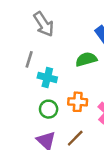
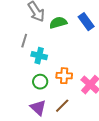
green semicircle: (86, 59) -> (58, 23), moved

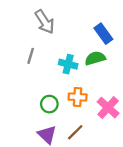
green semicircle: (58, 23) -> (95, 58), moved
cyan cross: (39, 56) -> (68, 64), moved

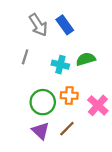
blue rectangle: (103, 34) -> (65, 25), moved
green circle: (49, 104) -> (43, 102), size x1.5

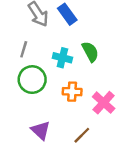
green semicircle: (86, 59) -> (90, 52), turned 78
green circle: (43, 102) -> (32, 80), moved
brown line: (67, 129) -> (82, 135), moved

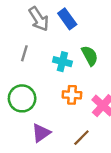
green circle: (32, 80) -> (22, 98), moved
purple triangle: (41, 130) -> (41, 133), turned 42

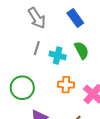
blue rectangle: (67, 19) -> (75, 18), moved
gray line: (24, 53) -> (37, 48), moved

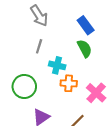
blue rectangle: (75, 18) -> (86, 25), moved
cyan cross: (58, 55) -> (57, 65), moved

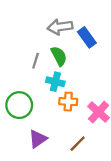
gray arrow: (39, 16) -> (60, 27), moved, turned 115
green semicircle: (85, 48) -> (59, 56), moved

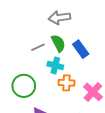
blue rectangle: (87, 37) -> (81, 49), moved
gray line: (36, 61) -> (38, 47), turned 48

